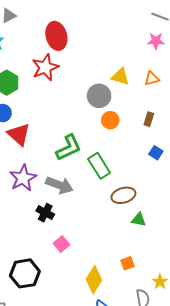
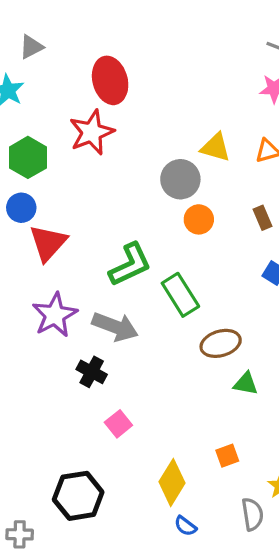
brown rectangle: (149, 119) -> (262, 218), turned -40
red triangle: (19, 134) -> (48, 243), turned 30
black hexagon: (25, 273) -> (78, 496), moved

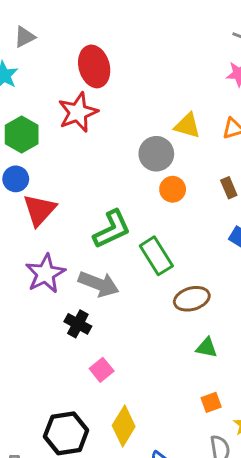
green triangle: (246, 384) -> (207, 348), moved
orange square: (227, 456) -> (211, 402), moved
yellow diamond: (172, 482) -> (124, 426), moved

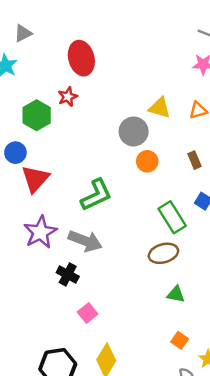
red star: (78, 112) -> (68, 97), size x0.6
green hexagon: (22, 135) -> (37, 115), moved
green rectangle: (156, 256) -> (172, 217), moved
orange square: (211, 402) -> (180, 340), turned -35

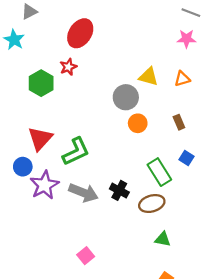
red ellipse: (81, 58) -> (80, 33), turned 48
blue circle: (15, 153) -> (23, 167), moved
green L-shape: (96, 195) -> (76, 151), moved
black cross: (68, 274) -> (119, 190), moved

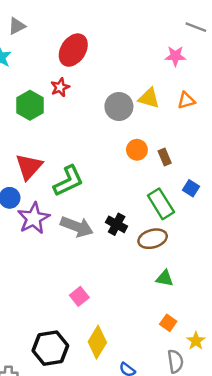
pink star: (186, 39) -> (175, 56), moved
gray circle: (126, 97) -> (119, 106), moved
brown rectangle: (179, 122) -> (165, 157), moved

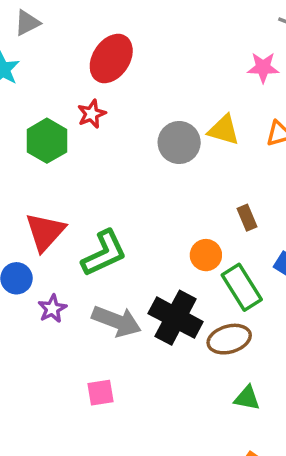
orange circle: (137, 150) -> (206, 255), moved
purple star: (34, 218) -> (52, 309), size x0.6
black cross: (117, 224) -> (176, 318), size x1.6
pink square: (79, 296) -> (100, 393), moved, turned 30

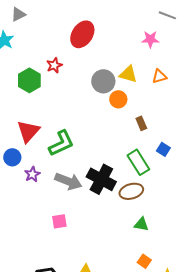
red ellipse: (111, 59) -> (82, 34), moved
orange circle: (206, 255) -> (118, 99), moved

